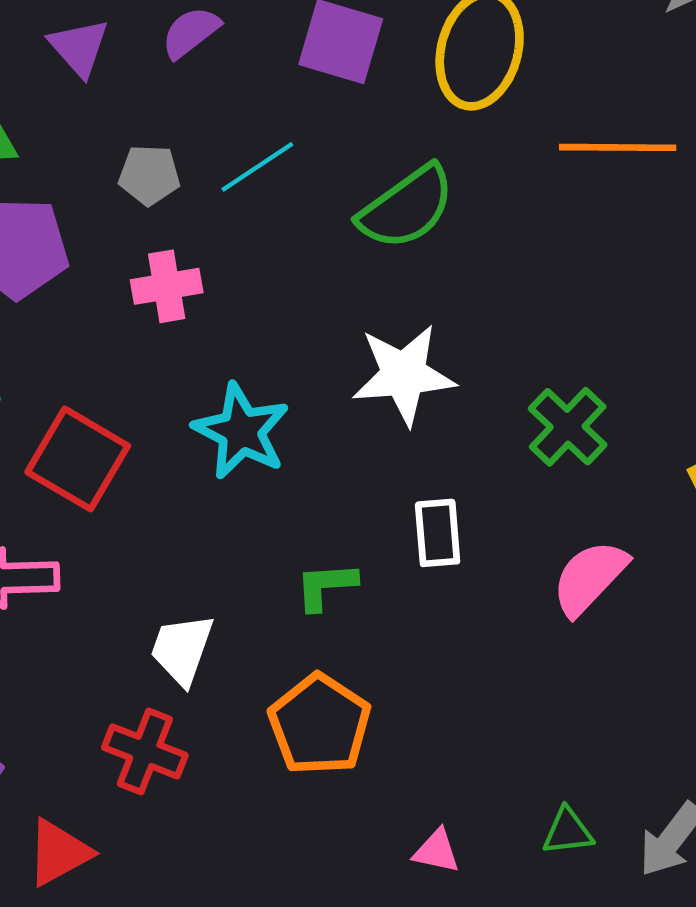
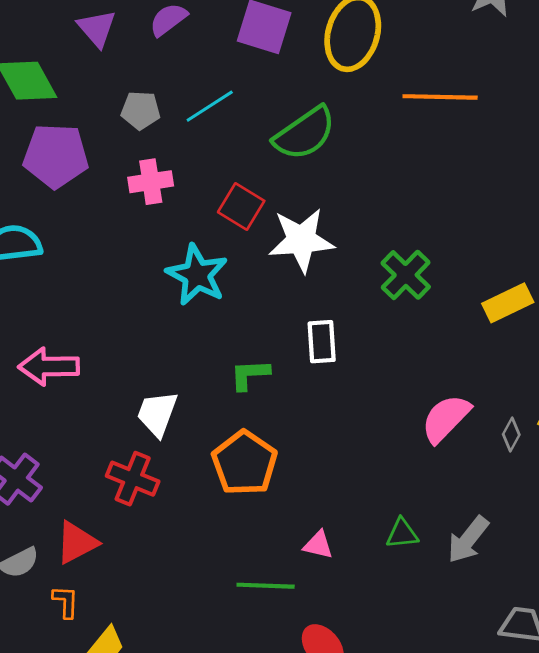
red square: (78, 459) -> (241, 207), moved, size x0.7
pink semicircle: (590, 578) -> (446, 418), moved

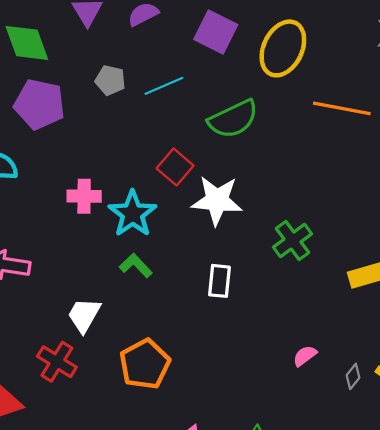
pink cross: (151, 182) -> (84, 196), moved
green L-shape: (250, 374) -> (136, 266), moved, turned 40
pink semicircle: (446, 418) -> (305, 356), size x0.6

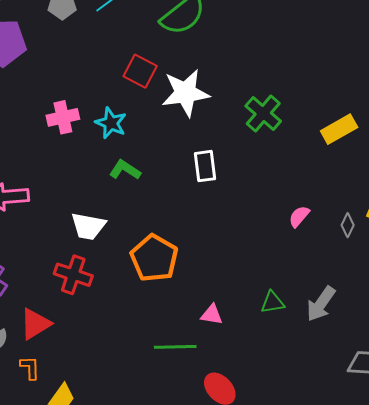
cyan star: (132, 214) -> (111, 123), size x0.7
white trapezoid: (84, 315) -> (88, 226), turned -96

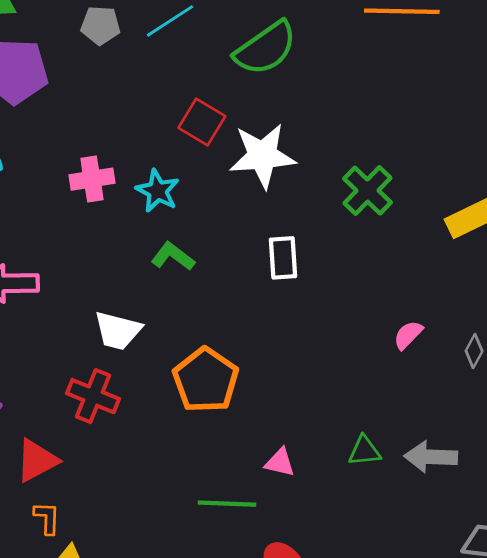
gray arrow: (321, 304) -> (431, 457), turned 54
orange L-shape: (30, 368) -> (47, 518), moved

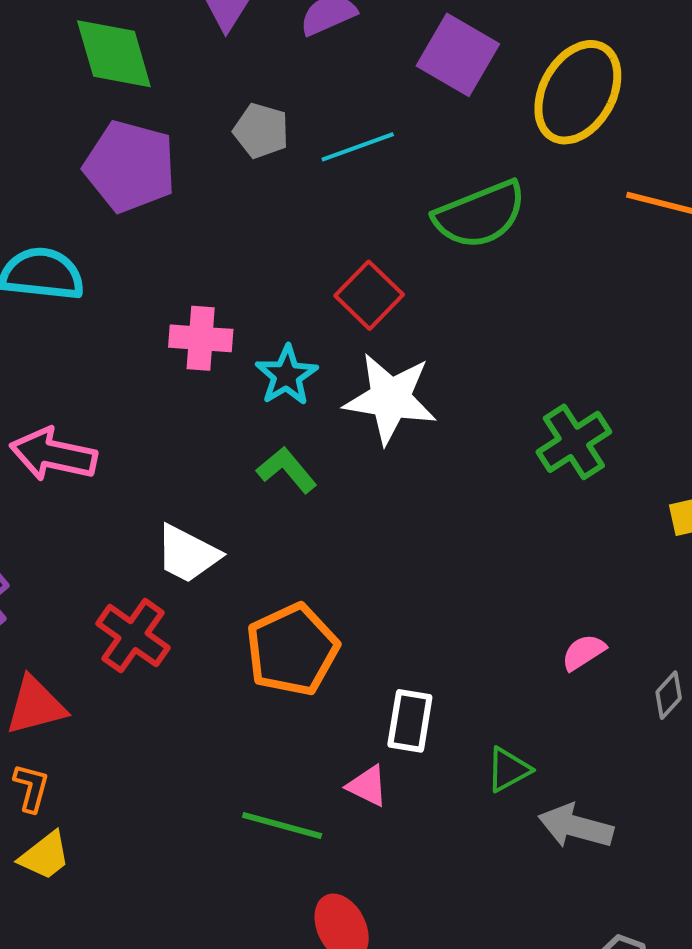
white star: (262, 156) -> (390, 398), moved
white rectangle: (283, 258) -> (410, 721), moved
green triangle: (364, 451) -> (508, 770), moved, turned -36

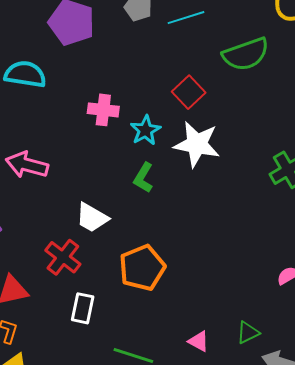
green L-shape: (287, 470) -> (143, 178), turned -112
white rectangle: (410, 721) -> (83, 308), moved
pink triangle: (367, 786) -> (199, 341), moved

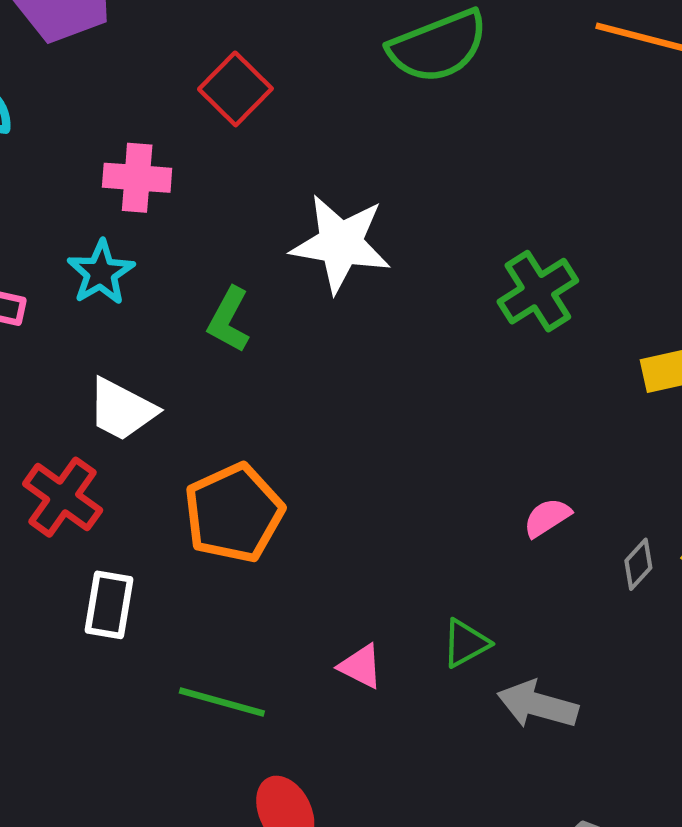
red square: (189, 92) -> (235, 89), moved
cyan star: (145, 130) -> (101, 273), moved

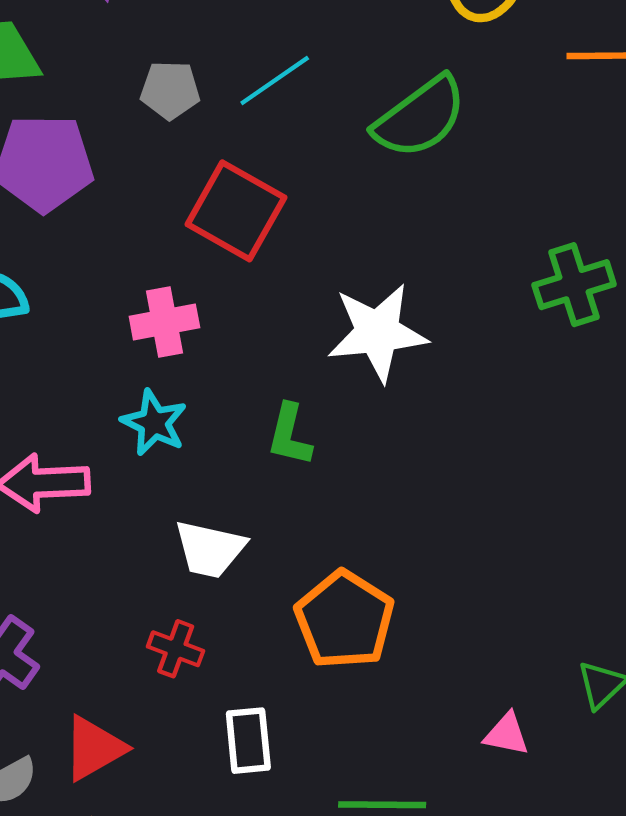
red square: (235, 89) -> (236, 211), size x1.4
green cross: (538, 291) -> (574, 285), moved, turned 30
red cross: (63, 497) -> (176, 649), size x0.7

